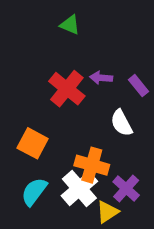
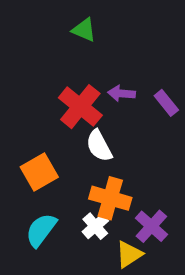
white semicircle: (121, 123) -> (99, 146), moved
orange square: (33, 143) -> (39, 172), turned 32
white cross: (79, 188) -> (95, 226), size x0.6

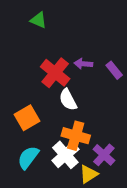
green triangle: (84, 30) -> (38, 20), moved
white cross: (95, 226) -> (65, 155), size x1.5

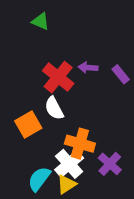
white semicircle: (68, 100) -> (54, 108), moved
cyan semicircle: (28, 157) -> (39, 179), moved
yellow triangle: (89, 174) -> (66, 184), moved

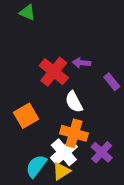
green triangle: (41, 21) -> (27, 12), moved
purple rectangle: (121, 74) -> (112, 82), moved
white semicircle: (54, 108) -> (74, 102), moved

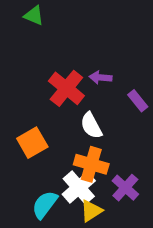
yellow triangle: (61, 171) -> (91, 211), moved

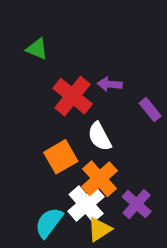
green triangle: (34, 15) -> (37, 49), moved
orange square: (32, 143) -> (61, 157), moved
orange cross: (91, 164) -> (100, 179), turned 32

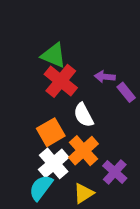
green triangle: (37, 49) -> (54, 55), moved, size x1.4
purple arrow: (110, 84) -> (105, 77), moved
white cross: (86, 204) -> (54, 163), moved

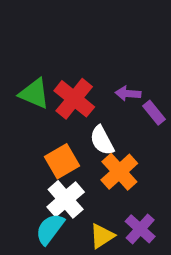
green triangle: (54, 55) -> (34, 94), moved
orange cross: (83, 151) -> (119, 172), moved
purple cross: (115, 172) -> (140, 229), moved

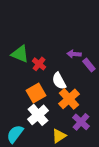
red cross: (74, 99) -> (39, 64), moved, size x0.6
cyan semicircle: (50, 229) -> (15, 134), moved
purple cross: (140, 229) -> (81, 122), moved

